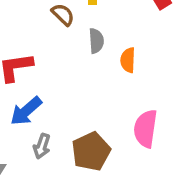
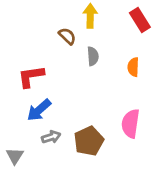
orange semicircle: (128, 60) -> (133, 67), moved
gray arrow: (42, 146) -> (51, 137), turned -126

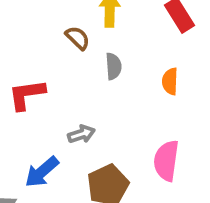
blue arrow: (39, 110) -> (42, 172), moved
gray arrow: (51, 137) -> (81, 134), moved

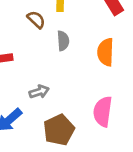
orange semicircle: (170, 81) -> (106, 52), size x1.4

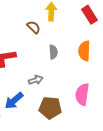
gray semicircle: (63, 41) -> (53, 52), moved
brown pentagon: (59, 130) -> (50, 108), turned 30

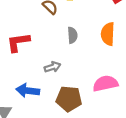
pink semicircle: (82, 94) -> (105, 83), turned 70
blue arrow: (14, 101) -> (28, 91), turned 48

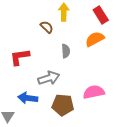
orange semicircle: (108, 34) -> (95, 39), moved, turned 60
gray arrow: (52, 67) -> (49, 78), size x1.5

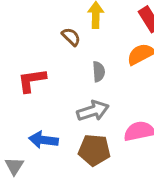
gray arrow: (49, 78) -> (93, 111), moved

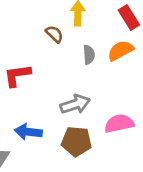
gray semicircle: (99, 72) -> (89, 55), moved

